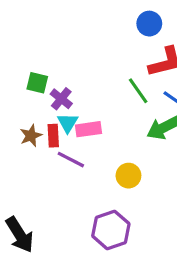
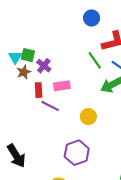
blue circle: (149, 24) -> (92, 18), moved
cyan triangle: (68, 123) -> (15, 57), moved
brown star: (31, 136) -> (24, 72), moved

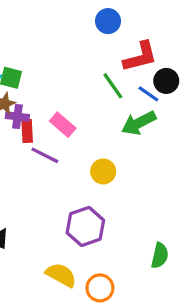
purple cross: (44, 66) -> (17, 117), moved, turned -32
pink rectangle: (62, 86) -> (63, 125), turned 49

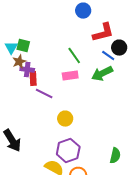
green line: (113, 86) -> (74, 56), moved
pink rectangle: (63, 125) -> (70, 76), moved, turned -49
yellow circle: (103, 171) -> (65, 119), moved
purple hexagon: (85, 226) -> (68, 151), moved

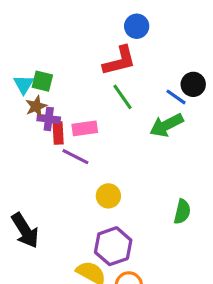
red L-shape: (103, 33) -> (119, 61), moved
pink rectangle: (70, 76) -> (85, 128), moved
green semicircle: (115, 156) -> (182, 212), moved

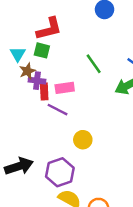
red L-shape: (119, 61) -> (49, 29), moved
green square: (42, 81) -> (42, 50), moved
black arrow: (25, 230) -> (19, 166), turned -76
purple hexagon: (113, 246) -> (60, 172), moved

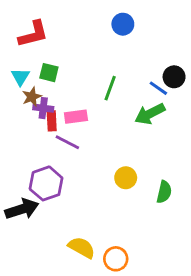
red L-shape: (49, 29) -> (33, 34), moved
green line: (94, 64) -> (110, 88), turned 55
yellow circle: (83, 140) -> (126, 178), moved
purple hexagon: (60, 172) -> (46, 183), moved

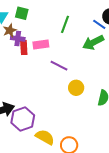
purple line: (67, 142) -> (59, 66), moved
purple hexagon: (46, 183) -> (23, 119), moved

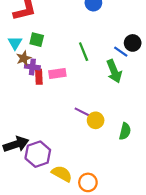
green line: (65, 24) -> (84, 52), turned -42
green arrow: (93, 42) -> (114, 71), turned -85
purple line: (59, 66) -> (84, 113), moved

